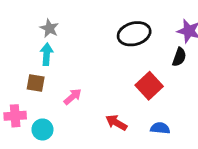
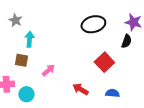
gray star: (49, 28) -> (15, 20), moved

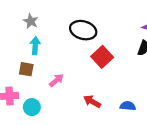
gray star: (15, 20) -> (31, 21), moved
black ellipse: (93, 24) -> (83, 30), moved, turned 30
red square: (104, 62) -> (102, 57), moved

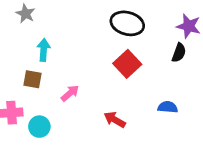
gray star: (31, 21) -> (25, 14), moved
black ellipse: (83, 30) -> (127, 23), moved
blue semicircle: (128, 106) -> (168, 107), moved

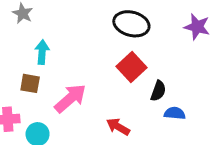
black semicircle: (179, 53) -> (158, 91), moved
pink arrow: (70, 93) -> (70, 98), size x1.6

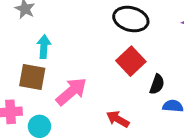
brown square: (30, 83) -> (32, 77), size x1.4

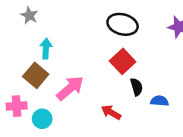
brown square: (32, 77) -> (36, 75), turned 30
black semicircle: (157, 84) -> (137, 87), moved, turned -36

